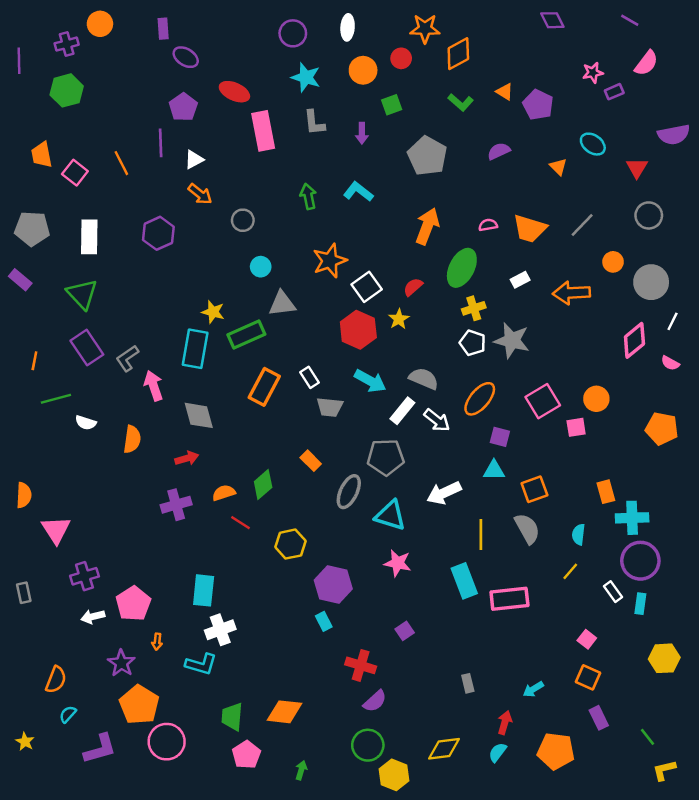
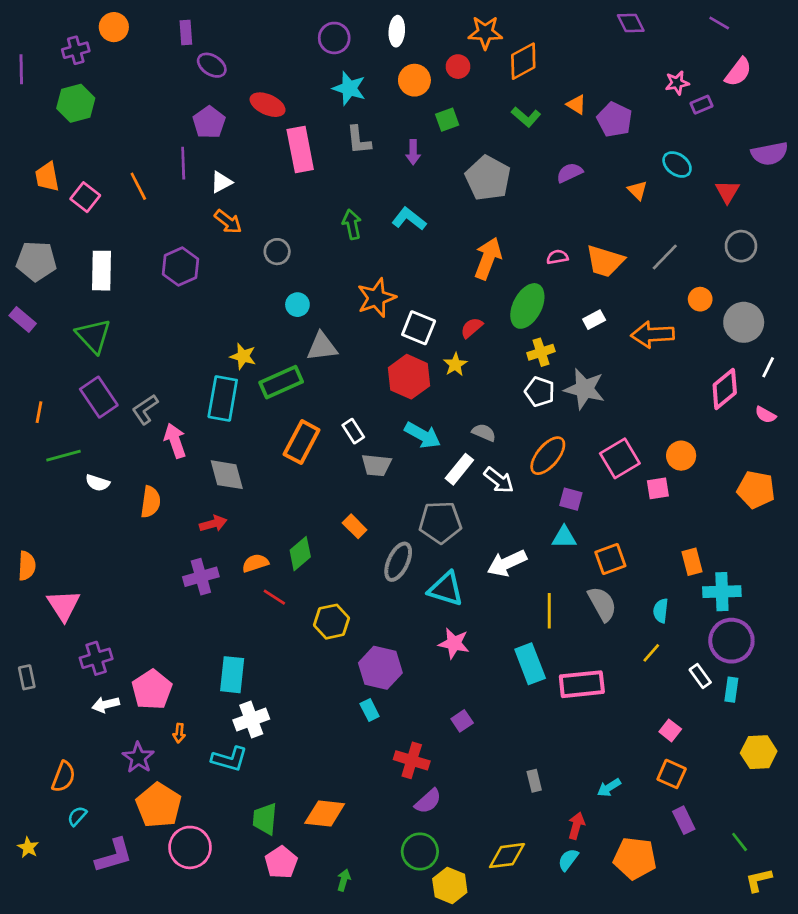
white square: (367, 287) -> (419, 328), turned -32
gray semicircle: (424, 379) -> (484, 432), size x0.7

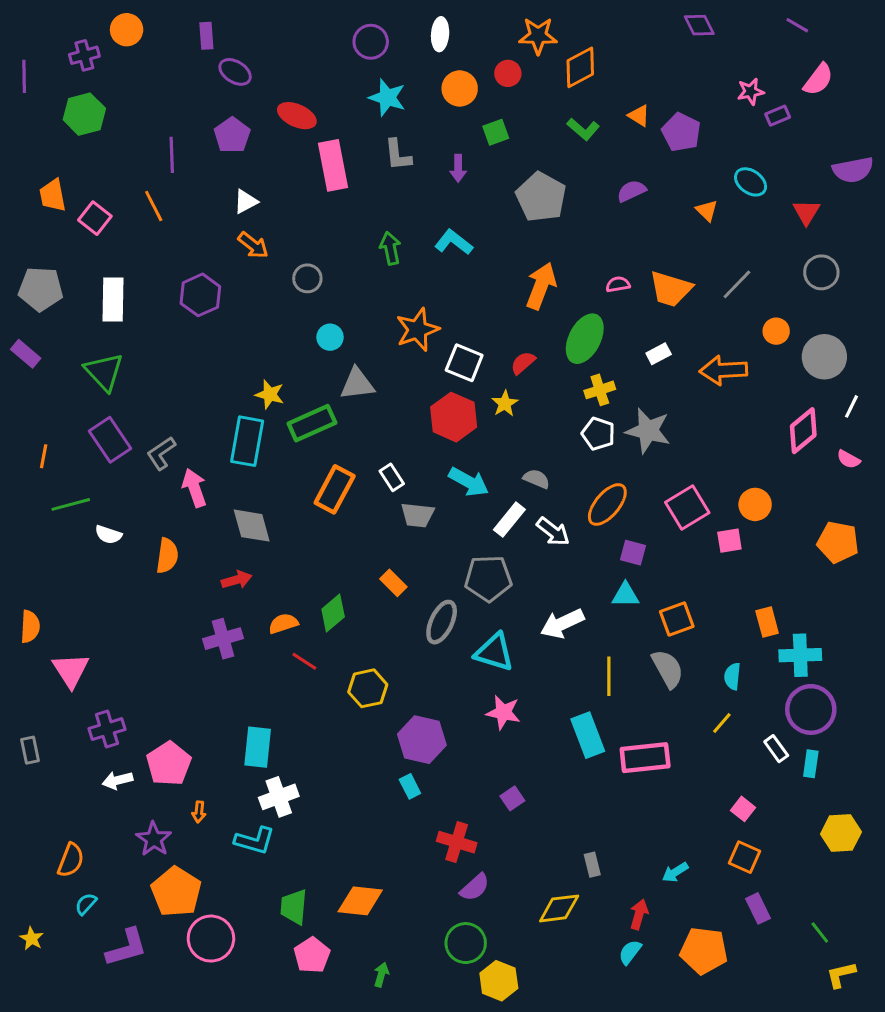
purple line: (183, 163) -> (172, 155), moved
yellow diamond: (507, 856) -> (559, 908), moved

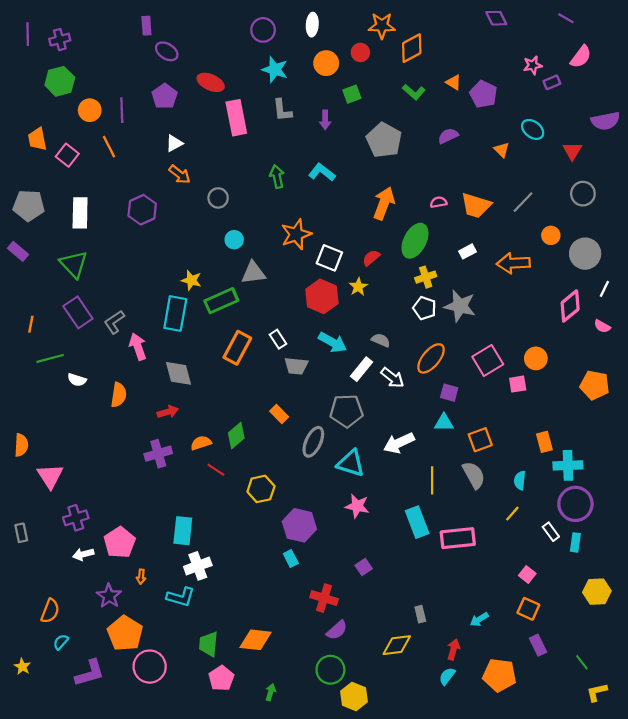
orange circle: (127, 30) -> (90, 110), moved
purple line: (24, 76) -> (28, 34), moved

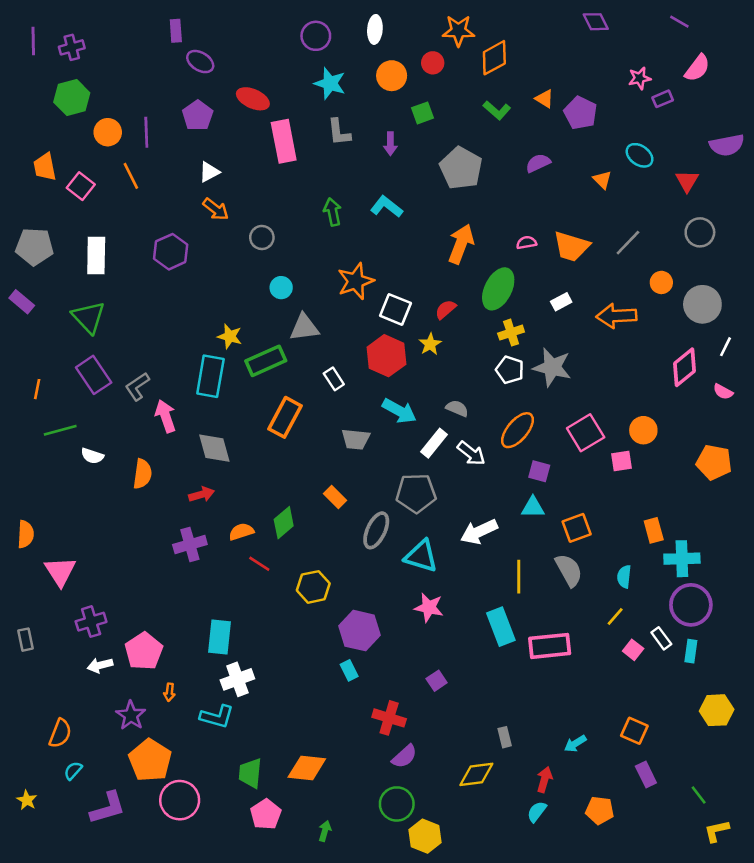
white rectangle: (278, 339) -> (334, 379), moved
pink square: (527, 575) -> (633, 650), moved
orange pentagon: (499, 675) -> (600, 810), size x0.7

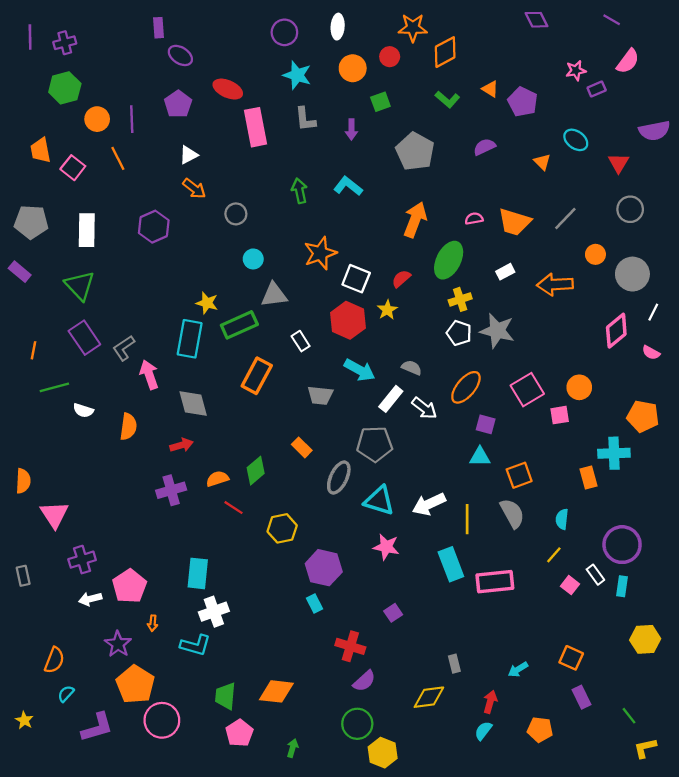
white arrow: (479, 532) -> (429, 504), moved
cyan cross: (682, 559) -> (614, 453), moved

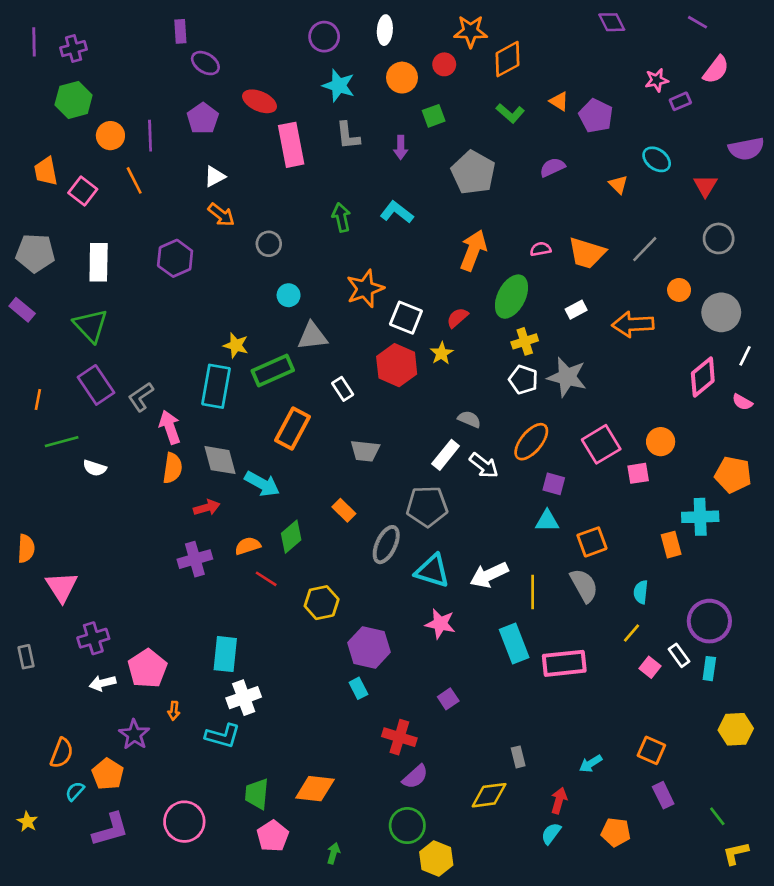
cyan arrow: (360, 370) -> (262, 484), moved
orange semicircle: (128, 427) -> (172, 468), moved
orange pentagon: (135, 684) -> (108, 774), moved, size x0.7

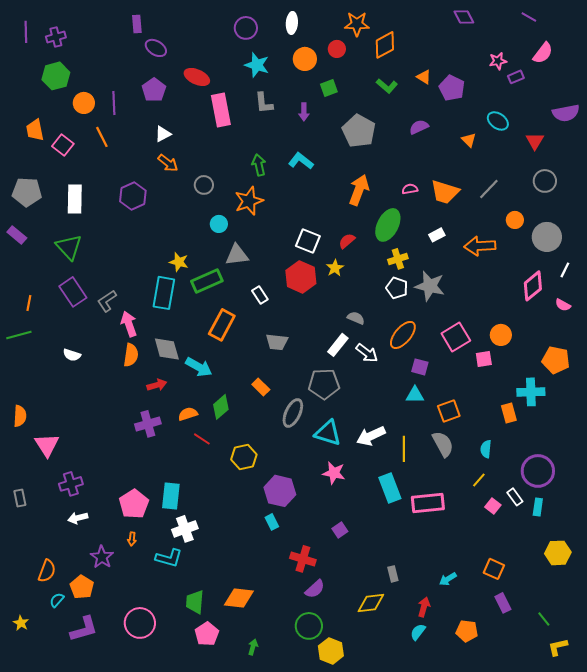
orange star: (365, 289) -> (249, 201), moved
green line: (62, 442) -> (19, 335), moved
pink pentagon: (147, 669) -> (134, 504), moved

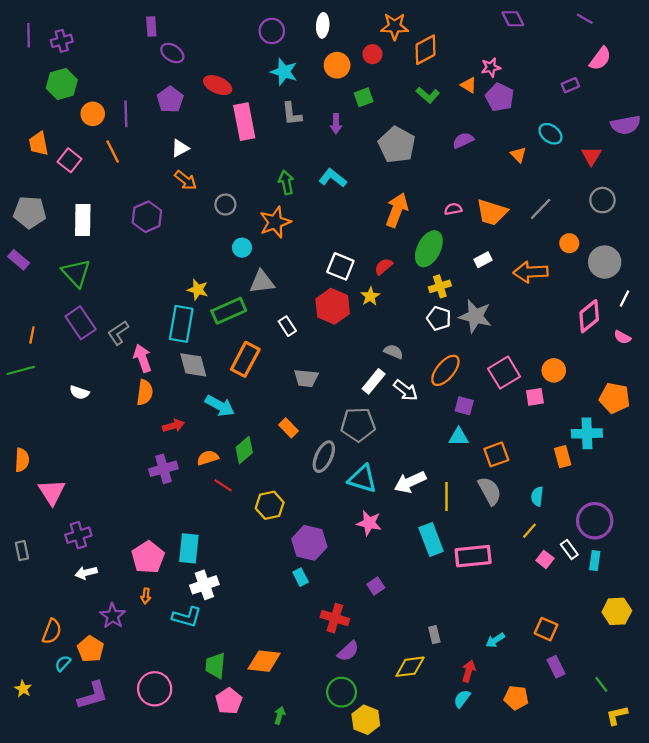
pink star: (498, 61) -> (491, 67), moved
gray diamond: (167, 349) -> (193, 365), moved

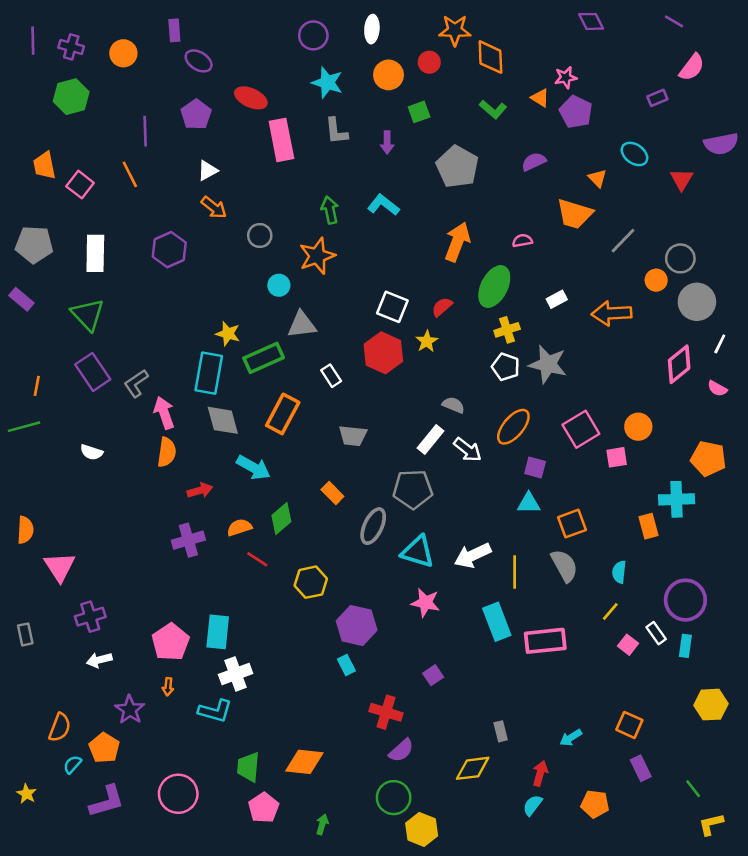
purple cross: (62, 41) -> (71, 47), turned 30
orange diamond: (426, 50) -> (490, 57), turned -64
orange circle: (93, 114) -> (123, 53), moved
gray circle: (602, 200) -> (680, 258), moved
orange trapezoid: (492, 212) -> (575, 214), moved

